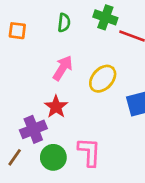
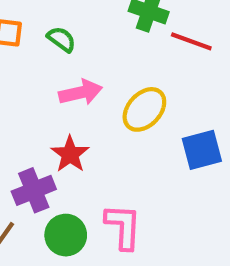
green semicircle: (64, 23) -> (61, 39), moved, turned -60
pink arrow: (63, 68) -> (81, 92), turned 45

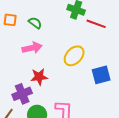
pink arrow: (81, 92) -> (32, 48), moved
red star: (70, 154) -> (39, 77), turned 30

